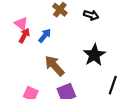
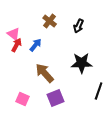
black arrow: (91, 15) -> (79, 26), turned 96
black star: (94, 55) -> (82, 63), turned 30

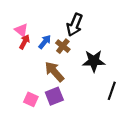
brown cross: (50, 21) -> (63, 46), moved
black arrow: (79, 26) -> (75, 25), moved, size x1.5
purple square: (56, 98) -> (54, 96), moved

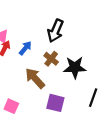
brown cross: (63, 46) -> (51, 59), moved
purple square: (54, 96) -> (55, 103), moved, turned 36

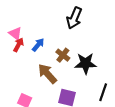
black arrow: (55, 31) -> (74, 18), moved

